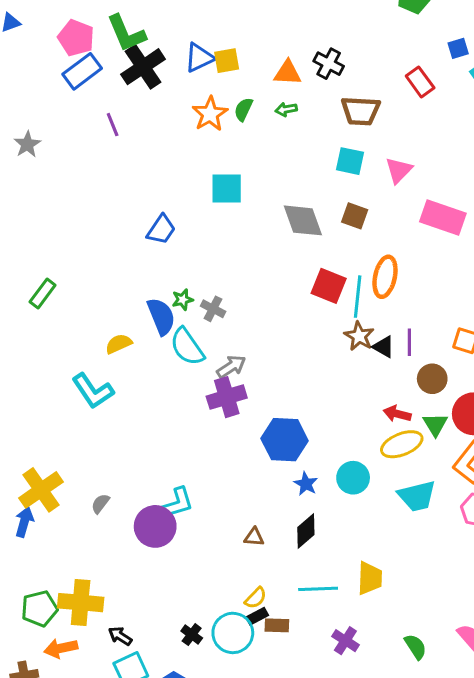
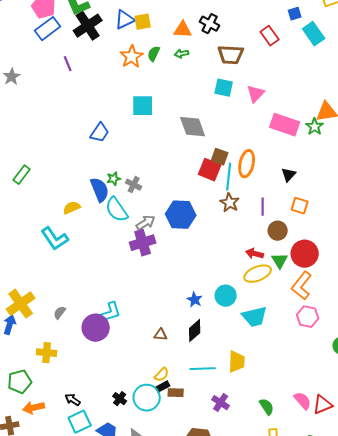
brown square: (355, 216) -> (220, 157), moved
black triangle: (383, 347) -> (289, 175), moved, turned 42
blue hexagon: (285, 440) -> (181, 215), moved
cyan trapezoid: (417, 496) -> (255, 317), moved
yellow cross: (81, 603) -> (47, 353), moved, size x0.7

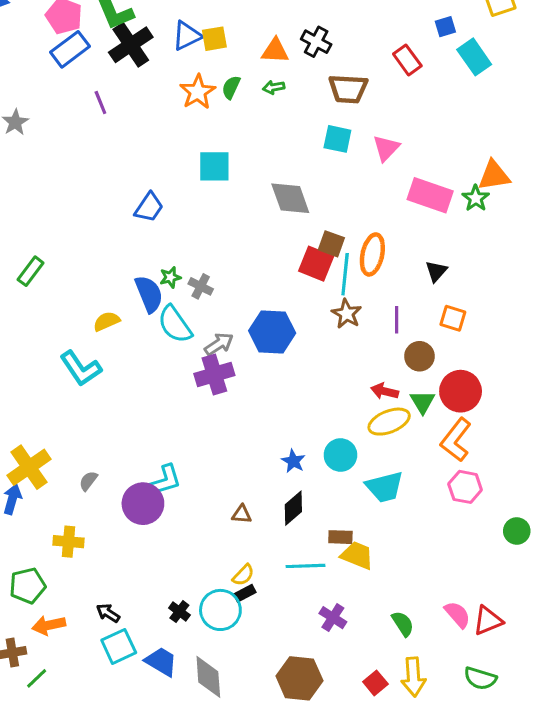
yellow trapezoid: (237, 362) -> (357, 555), turned -70
brown rectangle: (176, 393) -> (340, 537), moved

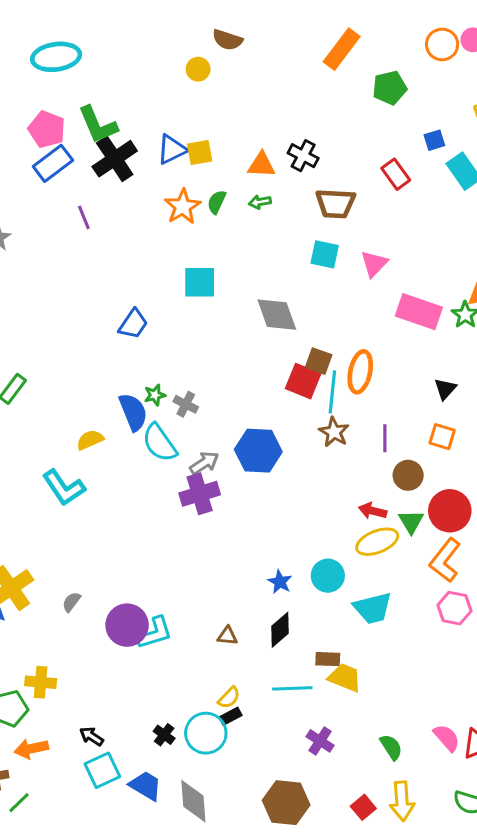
black triangle: (436, 271) -> (445, 389), moved
cyan L-shape: (164, 481) -> (155, 633), moved
yellow cross: (69, 542) -> (41, 682), moved

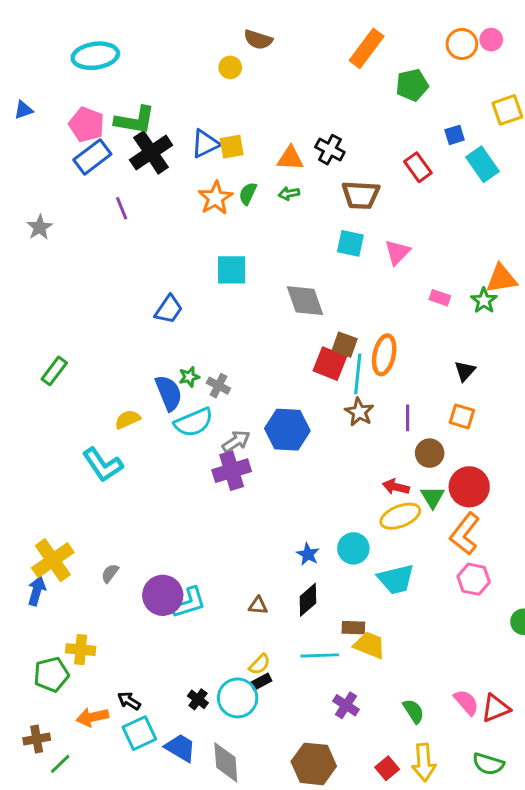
green L-shape: (98, 125) -> (135, 120), turned -57
pink rectangle: (419, 312) -> (440, 298), size x0.5
cyan semicircle: (159, 443) -> (194, 422), turned -78
orange arrow: (31, 749) -> (92, 717), moved

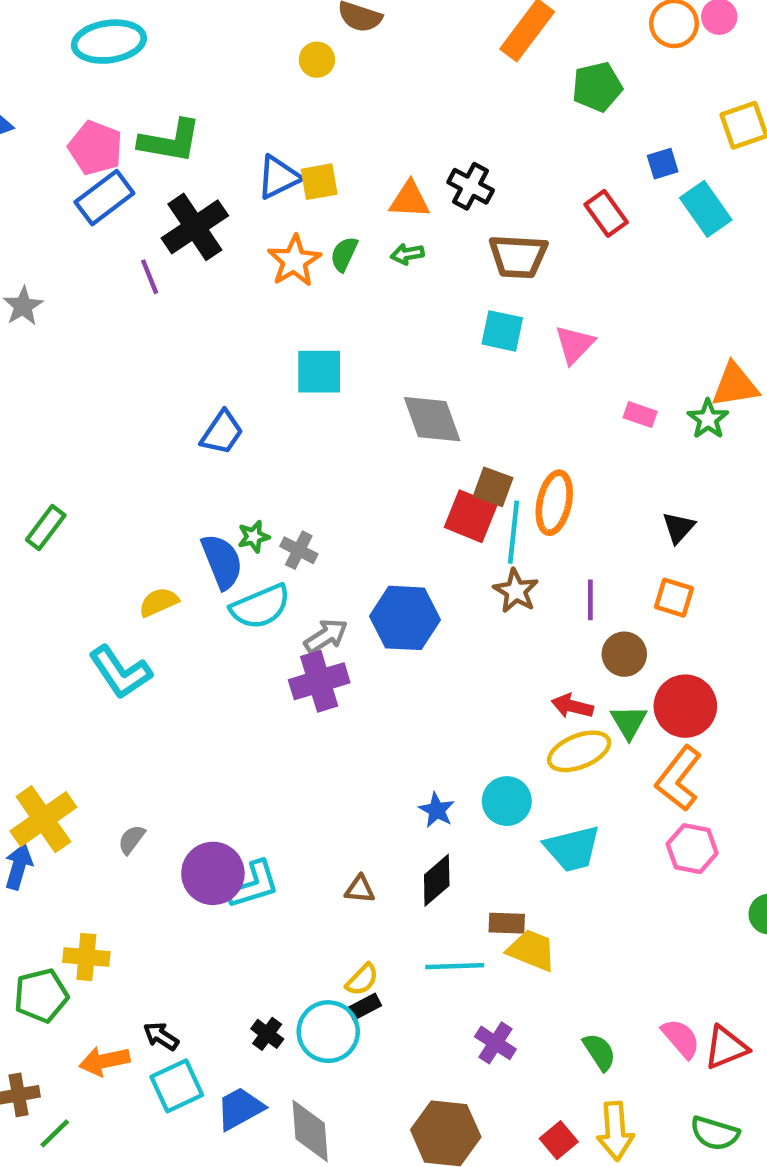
black cross: (151, 152) -> (195, 227), moved
blue trapezoid: (180, 748) -> (240, 1108), turned -60

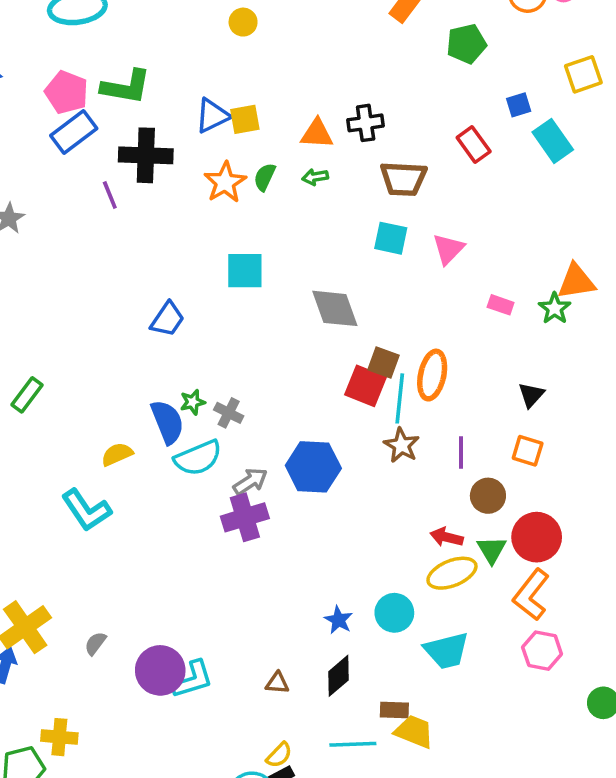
black cross: (471, 186) -> (366, 123), turned -36
black cross: (195, 227) -> (146, 155), turned 36

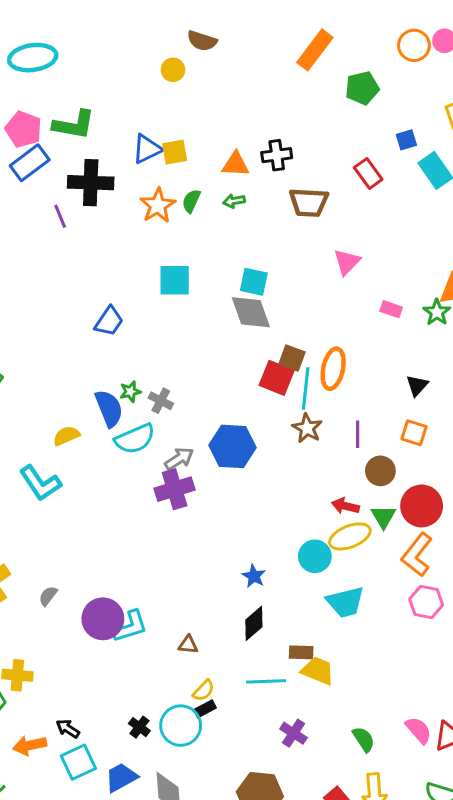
cyan square: (391, 238) -> (254, 282), moved
cyan circle: (394, 613) -> (315, 556), moved
brown triangle: (277, 683) -> (188, 645), moved

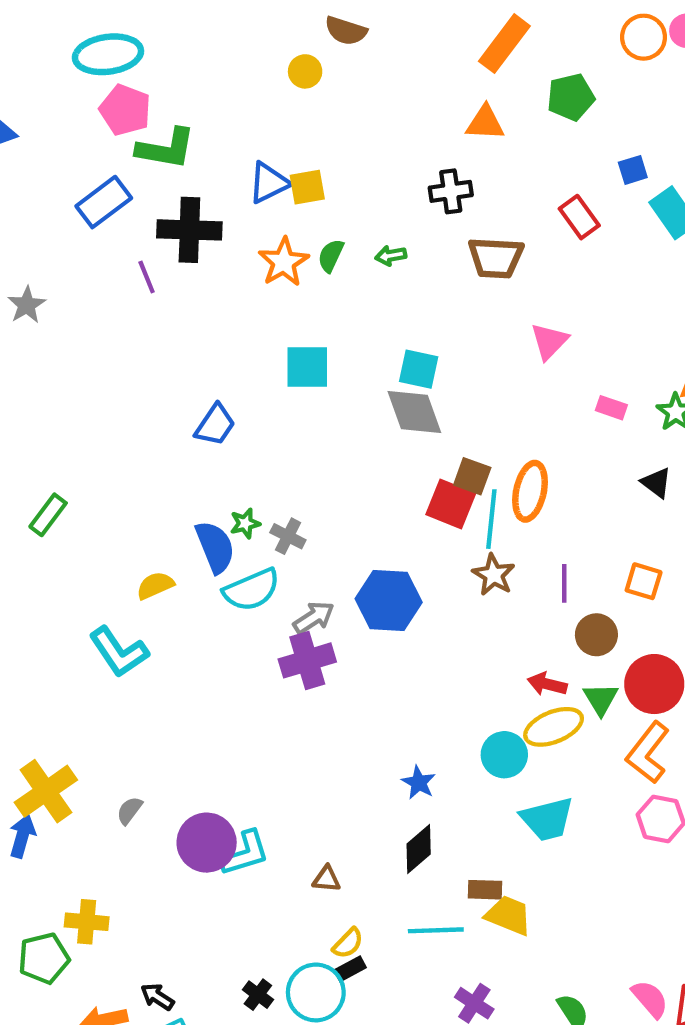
pink pentagon: (24, 129) -> (125, 110), moved
orange triangle: (236, 164) -> (485, 123), moved
black triangle: (417, 385) -> (656, 483), moved, turned -35

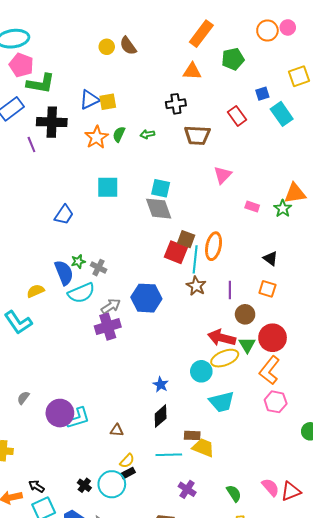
brown semicircle: (346, 31) -> (128, 46), moved, turned 36
black triangle: (656, 483) -> (270, 258), moved
red arrow: (547, 684) -> (222, 338), size x1.5

